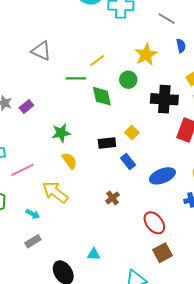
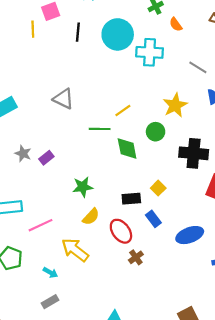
yellow semicircle: (69, 161) -> (91, 217), turned 78
red ellipse: (154, 223) -> (121, 231), moved

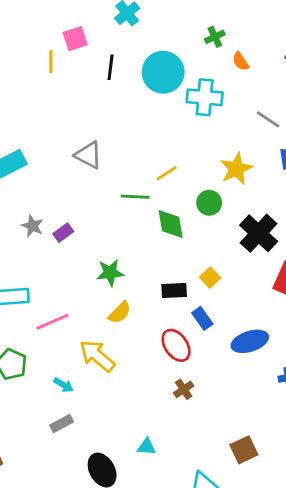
black cross: (194, 153) -> (259, 233), turned 36
red ellipse: (121, 231) -> (176, 345), moved
brown cross: (136, 257) -> (184, 389), moved

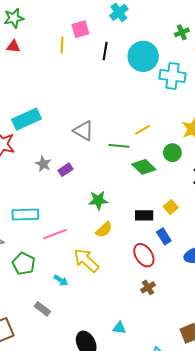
gray triangle: (88, 155) -> (84, 131), moved
green diamond: (171, 224) -> (144, 167), turned -40
gray rectangle: (62, 423) -> (42, 309), moved, turned 63

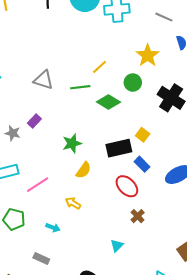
gray star: (43, 164) -> (13, 133), moved
black rectangle: (144, 215) -> (119, 148), size x1.4
yellow arrow: (86, 260) -> (73, 203), size x0.6
cyan triangle: (119, 328) -> (117, 246), moved, turned -40

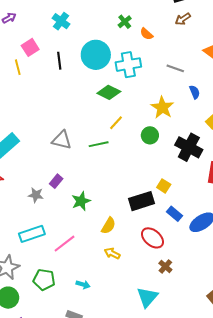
green diamond: (108, 102) -> (109, 92), moved
green star: (72, 143) -> (81, 201), moved
blue rectangle: (142, 164) -> (174, 214), moved
yellow arrow: (73, 203) -> (112, 253), moved
cyan triangle: (117, 246) -> (147, 297), size x1.6

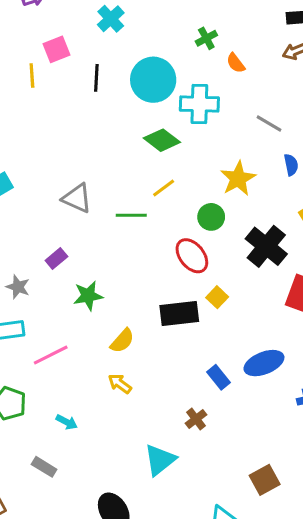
gray star: (36, 195) -> (18, 287), moved
blue rectangle: (174, 214) -> (219, 377), moved
red ellipse: (152, 238) -> (192, 256), moved

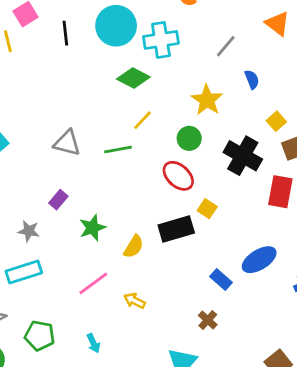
gray line: (269, 123) -> (226, 46), turned -70
yellow semicircle: (122, 341) -> (134, 247), moved
pink line: (51, 355) -> (93, 283), moved
cyan arrow: (67, 422) -> (93, 343), turned 48

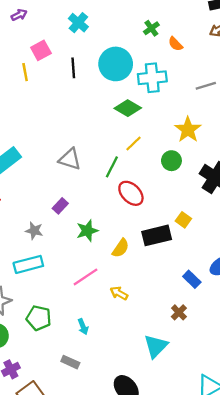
gray line: (226, 46) -> (206, 86), turned 30
green line: (118, 149) -> (112, 167), turned -55
red ellipse: (178, 176) -> (131, 193), moved

